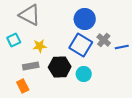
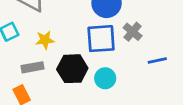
blue square: (81, 45) -> (101, 39), turned -35
blue line: (122, 47) -> (157, 60), moved

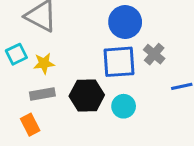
yellow star: (45, 40) -> (44, 63), moved

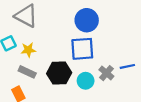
gray cross: (154, 54) -> (106, 73), moved
gray rectangle: (42, 94) -> (27, 72), turned 35

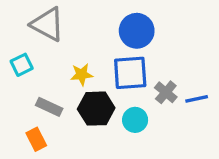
yellow star: (28, 50) -> (82, 75), moved
gray cross: (106, 73) -> (166, 92), moved

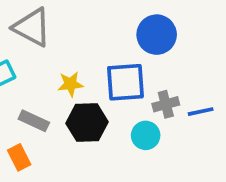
blue circle: (137, 31) -> (157, 35), moved
gray cross: (166, 92) -> (166, 104), turned 35
cyan circle: (135, 120) -> (146, 135), moved

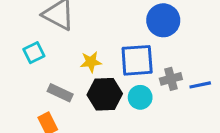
cyan circle: (146, 135) -> (140, 97), moved

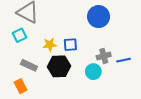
cyan square: (34, 53) -> (20, 35), moved
blue square: (137, 60) -> (70, 45), moved, size x0.6
cyan circle: (140, 97) -> (93, 72), moved

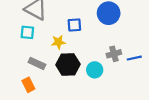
cyan square: (20, 35) -> (27, 32), turned 32
blue square: (70, 45) -> (74, 25), moved
cyan circle: (93, 72) -> (95, 70), moved

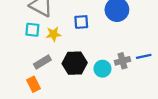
yellow star: (58, 42) -> (54, 34), moved
gray cross: (114, 54) -> (123, 61), moved
gray rectangle: (37, 63) -> (42, 62), turned -56

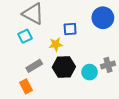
cyan square: (32, 30) -> (25, 36), turned -32
yellow star: (54, 34) -> (56, 44), moved

